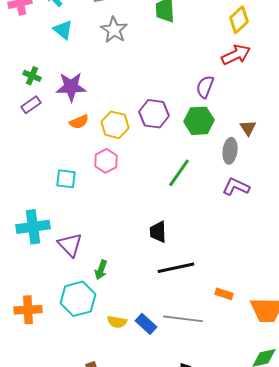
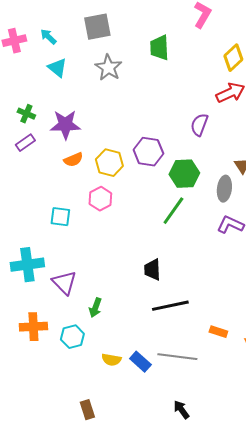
green hexagon: (199, 121) -> (184, 174), moved
cyan hexagon: (78, 299) -> (72, 337), size x0.7
orange cross: (28, 310) -> (33, 327), moved

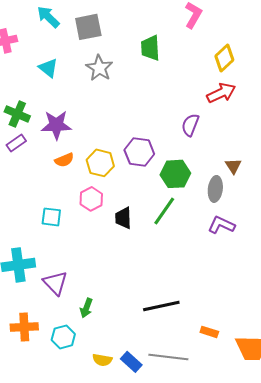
cyan arrow: (48, 37) -> (48, 17), moved, size x1.4
green cross: (26, 114) -> (17, 114), size x1.4
black trapezoid: (152, 270) -> (123, 218), moved

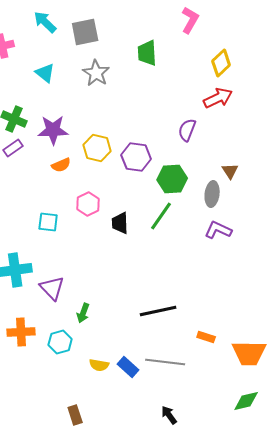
yellow hexagon: (100, 163) -> (97, 148), moved

